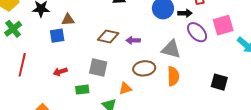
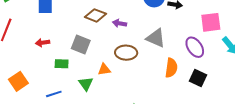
purple ellipse: (197, 32) -> (195, 47), moved
orange semicircle: (173, 76) -> (171, 68), moved

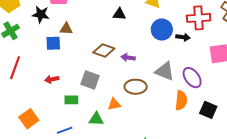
purple ellipse: (195, 47) -> (192, 78), moved
green triangle: (86, 84) -> (96, 119), turned -49

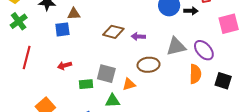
gray triangle: (165, 71) -> (176, 46), turned -30
gray square: (90, 80) -> (106, 74), moved

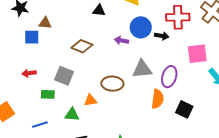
purple arrow: (138, 36) -> (121, 40), moved
purple ellipse: (204, 50) -> (169, 77), turned 50
gray square: (106, 74) -> (64, 76), moved

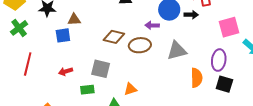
purple ellipse: (169, 77) -> (219, 60), moved
brown ellipse: (112, 84) -> (140, 45), moved

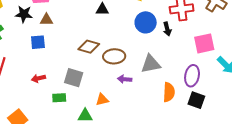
black arrow: (191, 15) -> (167, 29), turned 72
brown triangle: (74, 20) -> (46, 20), moved
purple arrow: (152, 25) -> (125, 79), moved

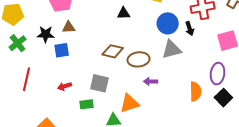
black star: (24, 14) -> (46, 34), moved
gray triangle: (151, 64) -> (172, 49), moved
orange triangle: (102, 100) -> (129, 103), size x1.5
black square: (196, 100) -> (223, 98), turned 30

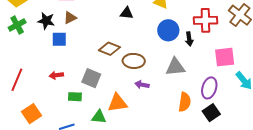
brown triangle: (69, 27) -> (70, 18), turned -32
gray triangle: (172, 49) -> (175, 67), moved
red line: (27, 79) -> (17, 80), moved

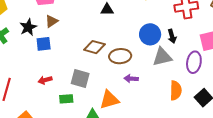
black star: (46, 21) -> (28, 27), turned -30
blue circle: (168, 30) -> (150, 34), moved
black arrow: (189, 39) -> (172, 36), moved
purple ellipse: (209, 88) -> (194, 62), moved

